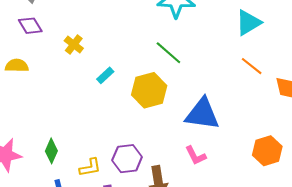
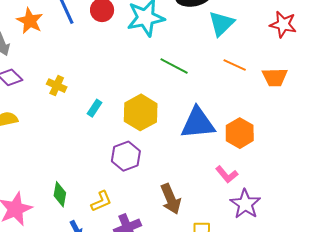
green line: (168, 53) -> (174, 66), moved
orange hexagon: (267, 151) -> (240, 133), moved
pink L-shape: (196, 156) -> (227, 174), moved
purple hexagon: (127, 159) -> (126, 156), moved

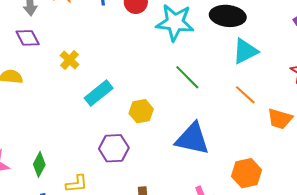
cyan rectangle: (94, 108) -> (99, 93), size x1.6
yellow hexagon: (141, 112) -> (141, 111), size x0.7
orange hexagon: (240, 133) -> (247, 173), moved

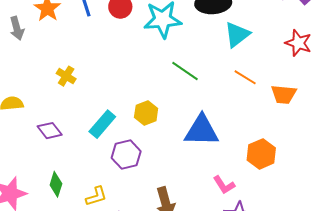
purple diamond: (28, 38) -> (50, 131), moved
cyan rectangle: (99, 93) -> (102, 124), moved

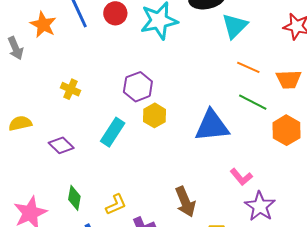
green line: (185, 71) -> (253, 102), moved
orange hexagon: (261, 154) -> (286, 130), moved
purple hexagon: (126, 155) -> (138, 87), moved

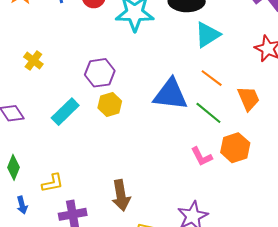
orange trapezoid: (289, 79) -> (248, 98), turned -124
blue triangle: (212, 126) -> (171, 94), moved
pink L-shape: (241, 177) -> (202, 157), moved

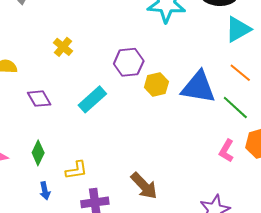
yellow hexagon: (110, 105) -> (156, 85), moved
pink L-shape: (202, 157) -> (226, 151), turned 55
brown arrow: (121, 195) -> (144, 186), turned -36

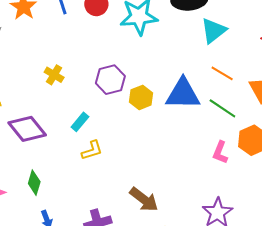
yellow cross: (63, 47) -> (54, 75), moved
purple diamond: (39, 99) -> (27, 129), size x1.5
cyan rectangle: (92, 99) -> (80, 122), size x0.7
yellow L-shape: (76, 170) -> (92, 150), moved

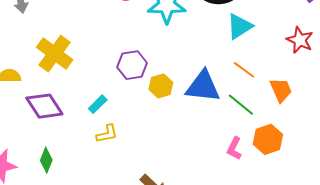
yellow cross: (54, 75) -> (55, 54), moved, size x1.8

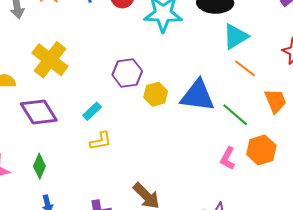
orange line: (244, 70) -> (245, 68), moved

